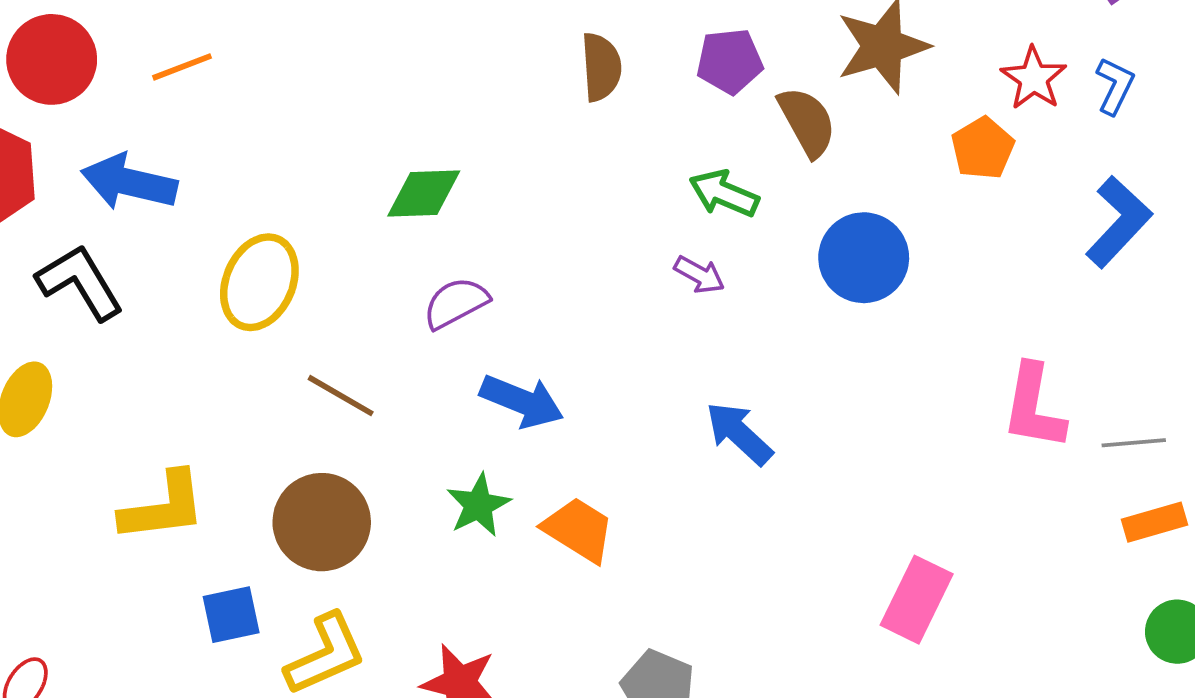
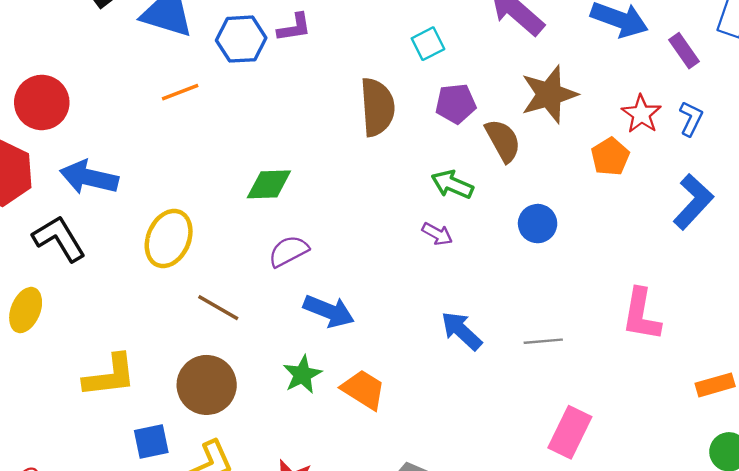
orange line: (182, 67) -> (180, 92), moved
brown semicircle: (601, 67) -> (377, 107), size x1.4
blue circle: (864, 258) -> (538, 224), size x0.7
gray line: (1134, 443) -> (543, 341), moved

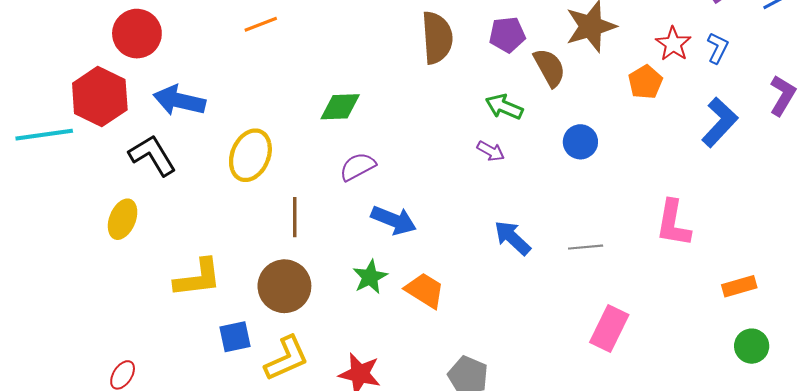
brown line: (218, 308) -> (295, 217), turned 60

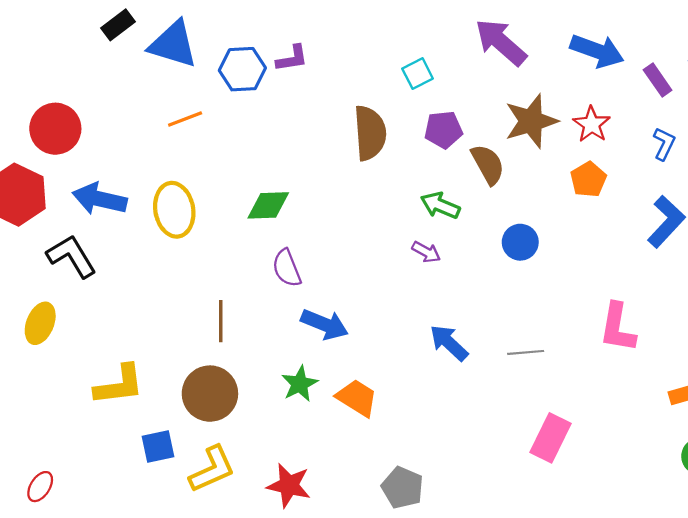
red star: (673, 44) -> (592, 124), moved
yellow ellipse: (250, 155) -> (174, 210), moved, turned -33
purple semicircle: (358, 167) -> (287, 268), turned -84

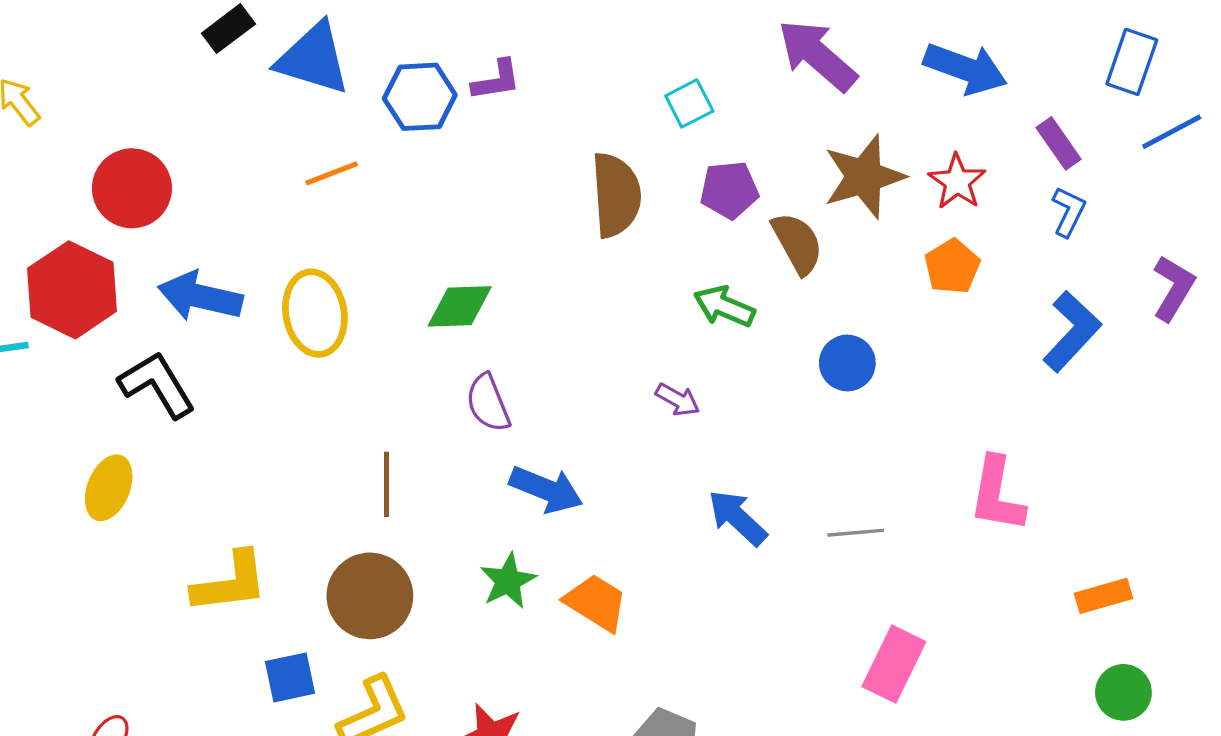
purple rectangle: (658, 80) -> (1059, 143), moved
purple arrow: (426, 252) -> (678, 400), moved

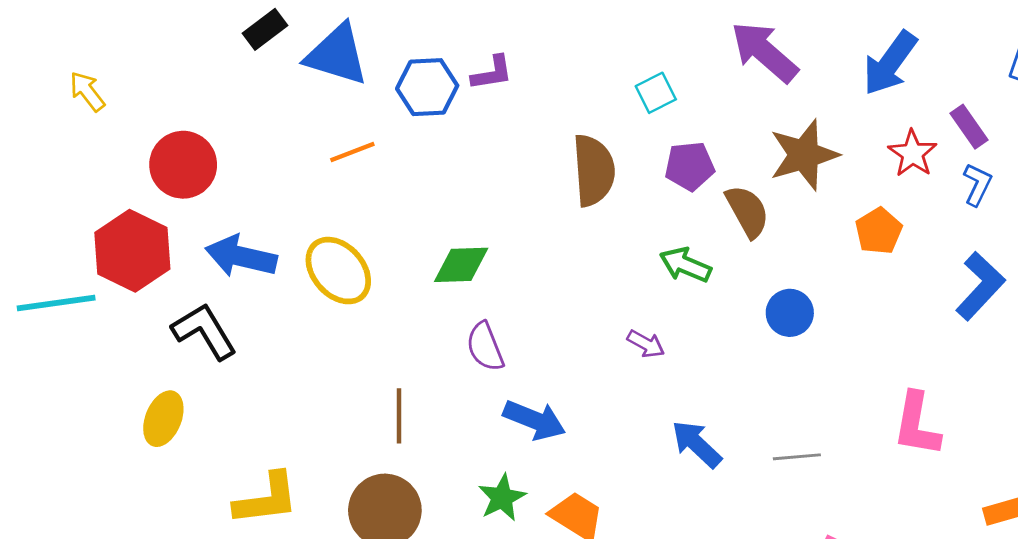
blue arrow: (965, 69) -> (890, 63), turned 106
red star: (957, 182) -> (913, 153), moved
yellow ellipse: (315, 313) -> (338, 271), turned -32

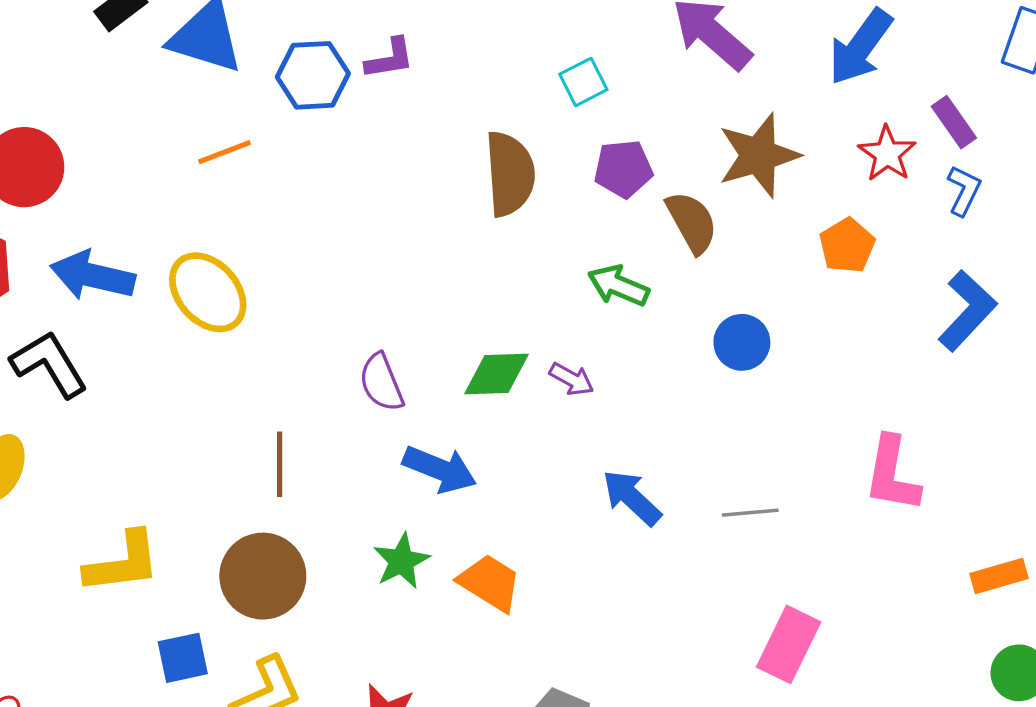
green diamond: (461, 265) -> (497, 374), moved

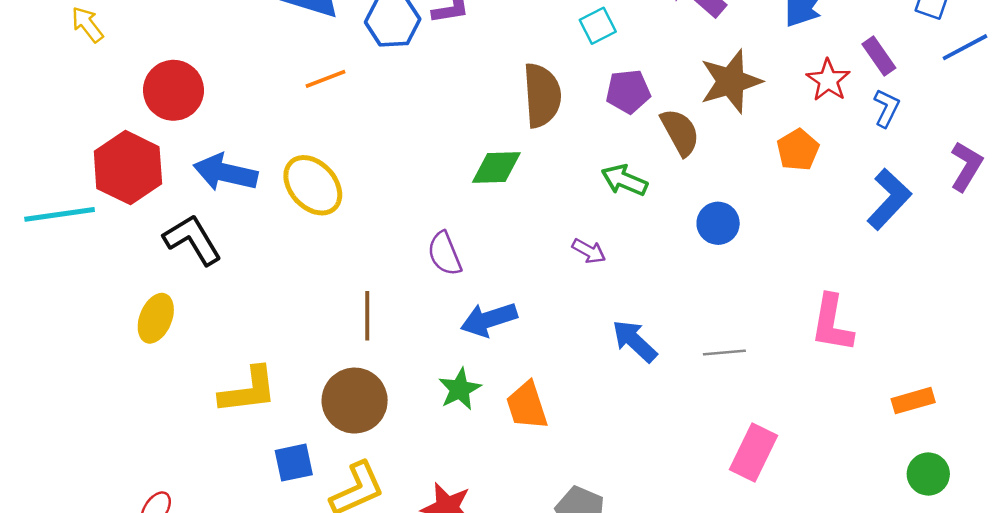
green diamond: (497, 374) -> (496, 168), moved
blue arrow: (440, 469) -> (489, 320), turned 140
orange trapezoid: (490, 583) -> (527, 406), turned -140

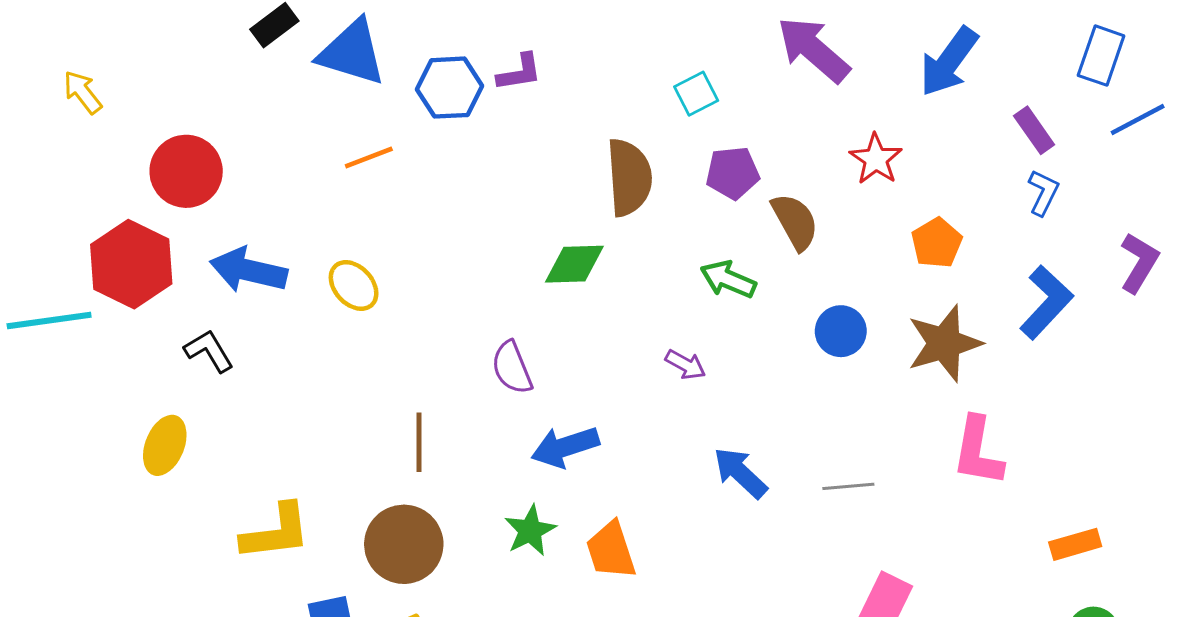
red star: (828, 80) -> (876, 159), moved
brown star: (731, 81) -> (944, 343), moved
yellow ellipse: (313, 185) -> (354, 285), size x0.7
black L-shape: (192, 240) -> (209, 351), size x0.7

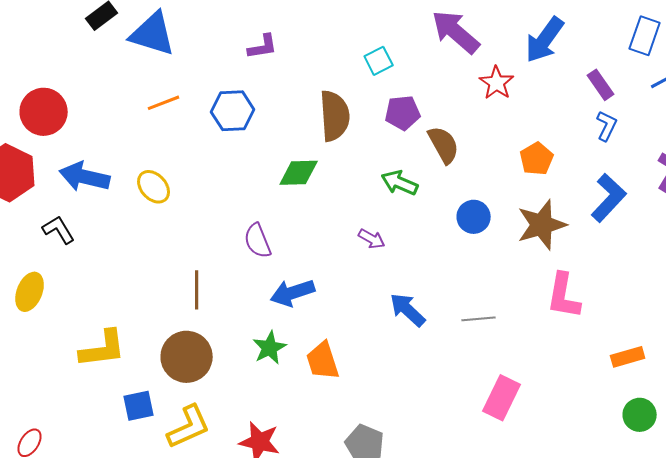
blue hexagon: (449, 88) -> (233, 111), moved
red star: (876, 159) -> (497, 83), moved

